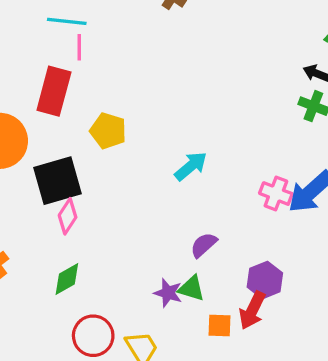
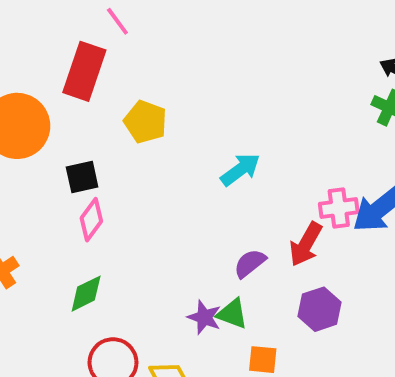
pink line: (79, 47) -> (117, 21), turned -40
black square: (57, 181) -> (82, 177), size x0.6
pink cross: (276, 194) -> (339, 208), turned -32
red arrow: (252, 310) -> (306, 244), moved

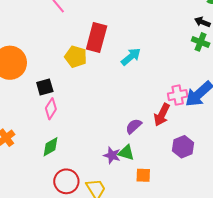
red rectangle: (84, 71) -> (97, 37), moved
cyan arrow: (240, 170) -> (131, 57), moved
purple hexagon: (319, 309) -> (183, 147), moved

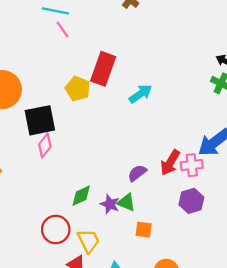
black square: (45, 87) -> (40, 120), size x1.6
pink cross: (178, 95) -> (192, 165), moved
green diamond: (50, 147) -> (81, 196), moved

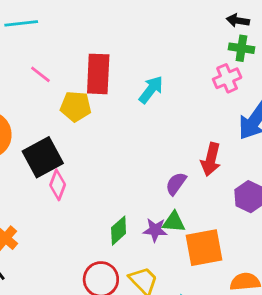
pink line: (63, 29) -> (40, 74), moved
pink cross: (192, 165) -> (227, 78), moved
orange square: (144, 230) -> (204, 248), size x1.8

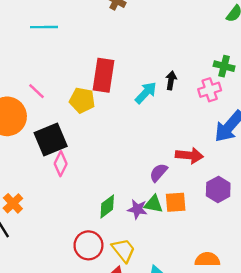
black arrow: (238, 21) -> (171, 80), moved, turned 84
pink line: (40, 74) -> (37, 91), moved
red arrow: (211, 159) -> (189, 155), turned -104
orange square: (204, 248) -> (176, 202), moved, size x0.7

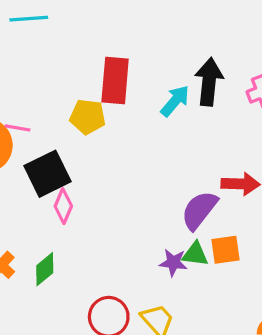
black arrow: (171, 80) -> (209, 82), size x1.8
pink line: (37, 91) -> (18, 128), moved, turned -30
purple semicircle: (158, 173) -> (199, 210), size x1.5
green diamond: (107, 207) -> (45, 269), moved

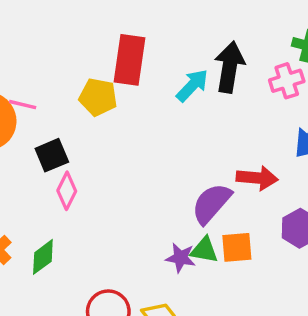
black square: (47, 174) -> (52, 155), size x0.7

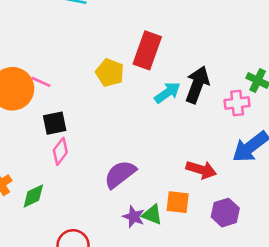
red rectangle: (130, 60) -> (147, 50), moved
yellow pentagon: (98, 97) -> (110, 73), moved
purple semicircle: (211, 203) -> (120, 174), moved
orange square: (237, 247) -> (178, 202), moved

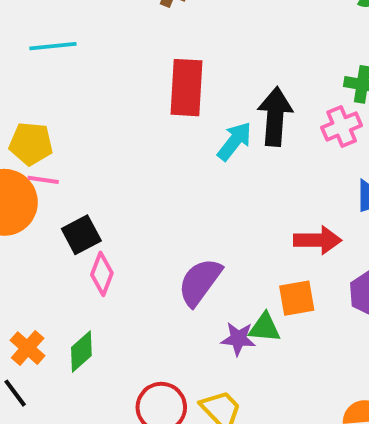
yellow pentagon: (110, 73) -> (31, 144), moved

